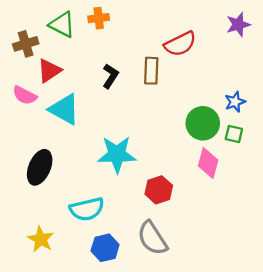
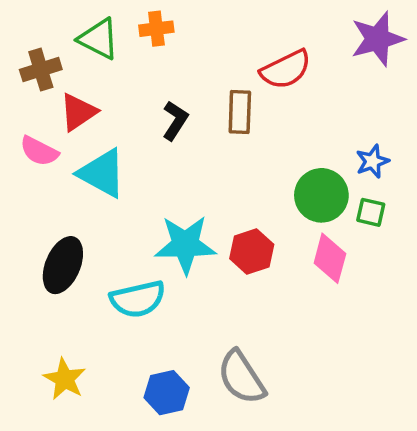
purple star: (238, 25) -> (378, 39), size x1.4
red hexagon: (159, 190) -> (252, 251), moved
cyan semicircle: (87, 209) -> (138, 299), moved

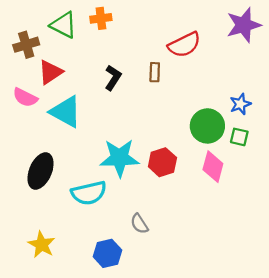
brown rectangle: (240, 112) -> (155, 72), size x0.7
gray semicircle: (241, 377) -> (139, 224), moved, size x0.6

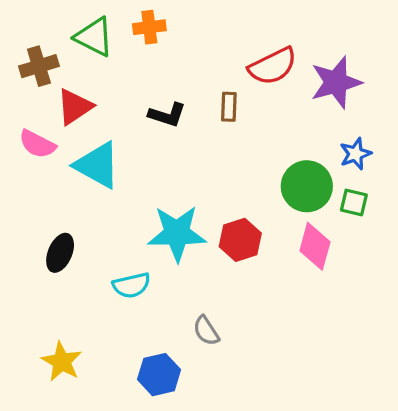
purple star: (244, 25) -> (336, 82), moved
black L-shape: (113, 78) -> (167, 115), turned 75
black ellipse: (41, 171) -> (60, 253), size x0.7
cyan semicircle: (89, 193) -> (131, 285), size x0.7

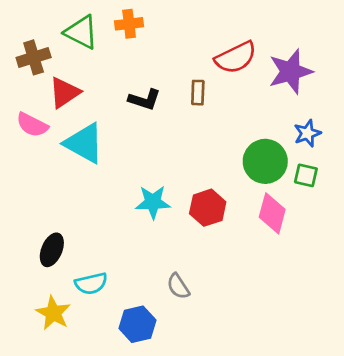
cyan star: (177, 233) -> (153, 202), size x0.7
black ellipse: (60, 253) -> (52, 250), moved
cyan semicircle: (131, 285) -> (91, 283), moved

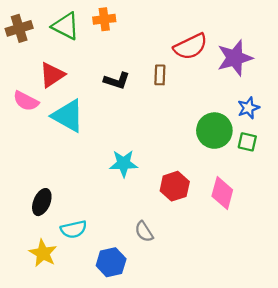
brown cross: (34, 57) -> (19, 28), moved
red hexagon: (208, 208) -> (175, 186), moved
pink diamond: (272, 213) -> (222, 193), moved

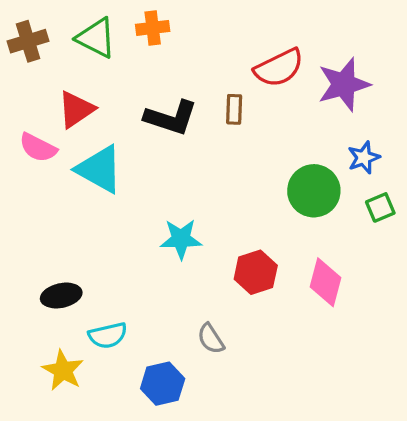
black L-shape: (117, 81) -> (171, 118), size x1.4
green square: (247, 142) -> (380, 207), moved, turned -36
black ellipse: (42, 202) -> (61, 296), turned 55

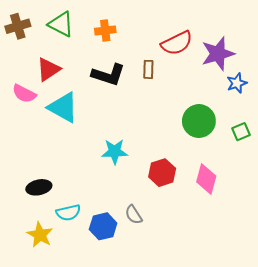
orange cross: (153, 28) -> (105, 30), moved
blue star: (364, 158) -> (237, 83), moved
blue hexagon: (163, 384) -> (103, 226), moved

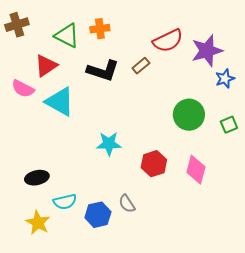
green triangle: (61, 24) -> (67, 36), moved
brown rectangle: (148, 69) -> (141, 66), turned 48

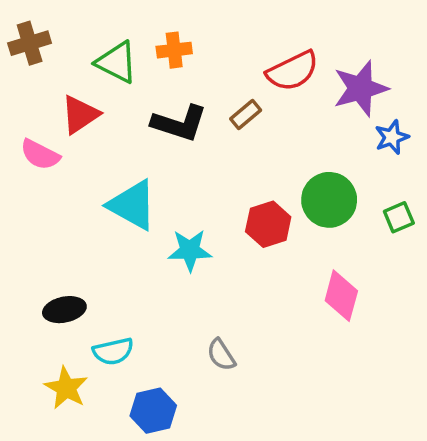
cyan triangle: (60, 102) -> (132, 205), moved
red hexagon: (154, 164) -> (268, 224), moved
blue hexagon: (98, 215) -> (153, 411), moved

